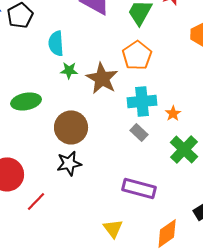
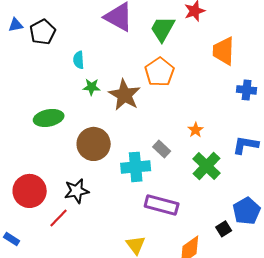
cyan semicircle: (56, 43) -> (79, 60), size x0.7
cyan cross: (142, 101) -> (136, 167), moved
black star: (69, 163) -> (77, 191), moved

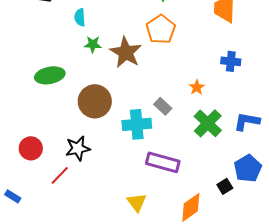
blue cross: (247, 90) -> (231, 61), moved
blue L-shape: (246, 145) -> (247, 121), moved
red circle: (30, 191) -> (31, 148), size x0.7

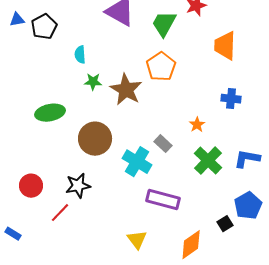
cyan cross: (137, 124) -> (137, 162), turned 36

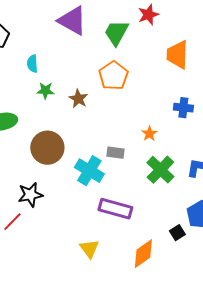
brown star: (126, 90) -> (78, 99), size x0.6
gray rectangle: (163, 144) -> (115, 153), turned -36

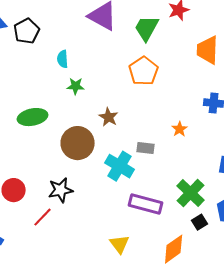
brown star: (78, 99) -> (109, 117), moved
green cross: (160, 170) -> (191, 193), moved
black square: (177, 233) -> (200, 222), moved

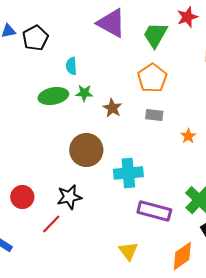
green ellipse: (33, 117) -> (53, 96), moved
brown star: (109, 117) -> (112, 108), moved
gray rectangle: (146, 148) -> (154, 115), moved
cyan cross: (120, 166) -> (128, 173), turned -36

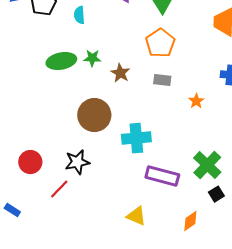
cyan semicircle: (71, 66) -> (79, 15), moved
yellow triangle: (128, 251) -> (136, 216), turned -30
orange diamond: (182, 256) -> (190, 221), size x0.7

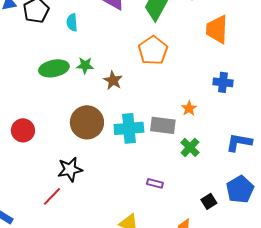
gray rectangle: (162, 80) -> (163, 125), moved, size x1.4
cyan cross: (136, 138) -> (129, 128), moved
red circle: (30, 162) -> (23, 130), moved
green cross: (207, 165) -> (190, 147), moved, size x0.7
purple rectangle: (162, 176) -> (155, 183), size x0.5

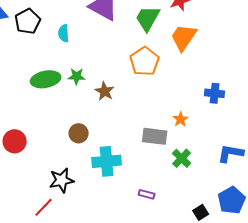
orange trapezoid: (217, 29) -> (184, 37), moved, turned 32
brown circle: (87, 122) -> (79, 133), size x0.6
cyan cross: (129, 128) -> (107, 161), moved

